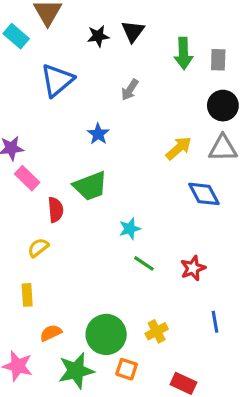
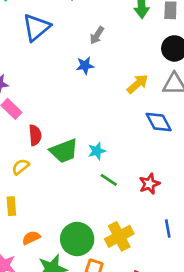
blue star: (98, 134) -> (85, 66), moved, turned 30
green trapezoid: (90, 186) -> (64, 151), moved
yellow cross: (157, 331) -> (119, 236), size x1.5

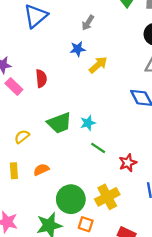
yellow arrow: (138, 84) -> (98, 65), moved
red semicircle: (35, 135) -> (41, 79), moved
red star: (149, 184) -> (128, 163), moved
orange semicircle: (31, 238) -> (41, 170), moved

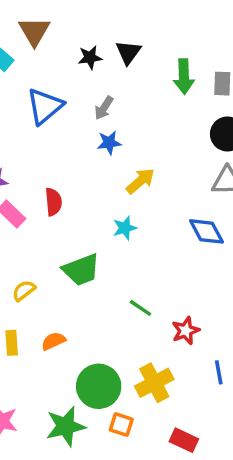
gray arrow: (88, 23) -> (104, 108), moved
blue star: (78, 49) -> (109, 143), moved
cyan star: (88, 123) -> (125, 228), moved

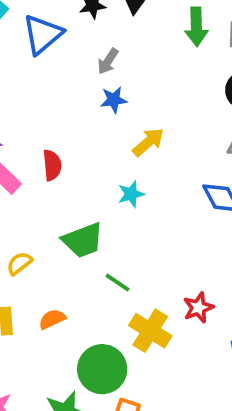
blue triangle: (45, 106) -> (42, 34), moved
green line: (140, 308) -> (118, 283), moved
yellow cross: (154, 383) -> (150, 331), moved, turned -30

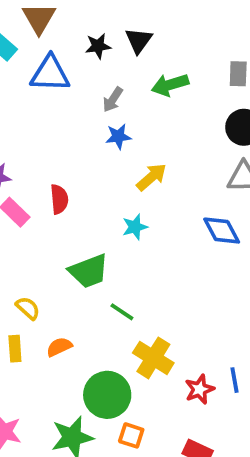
green arrow: (196, 27) -> (170, 85), moved, turned 75
blue triangle: (42, 34) -> (50, 74), turned 42
yellow semicircle: (19, 263) -> (28, 308), moved, turned 80
red star: (198, 308) -> (199, 389), moved

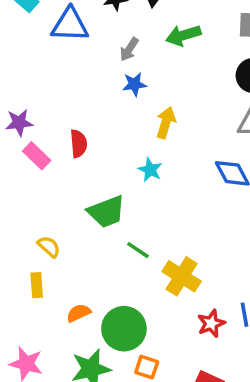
yellow arrow: (152, 177) -> (166, 123), turned -32
cyan star: (135, 227) -> (150, 170), turned -30
orange semicircle: (59, 347) -> (79, 313), moved
yellow cross: (153, 358) -> (182, 276), moved

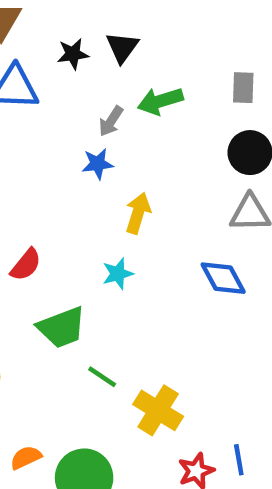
gray arrow: (129, 49) -> (111, 121), moved
red semicircle: (79, 144) -> (26, 265), moved, turned 44
cyan star: (150, 170) -> (118, 274), turned 30

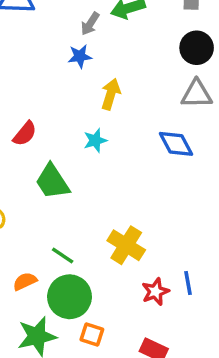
green trapezoid: (62, 327) -> (52, 182), turned 78
green line: (102, 377) -> (63, 256), moved

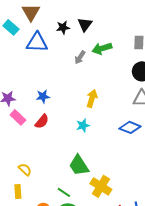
blue star: (80, 56) -> (43, 96), moved
blue diamond: (176, 144) -> (130, 127), turned -40
green trapezoid: (52, 182) -> (79, 165), moved

